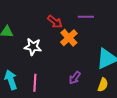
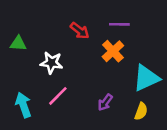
orange cross: (69, 38) -> (113, 51), moved
pink line: (35, 83) -> (58, 96), moved, turned 42

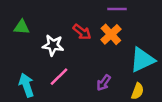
red arrow: (80, 31) -> (82, 32), moved

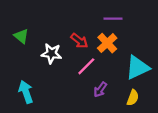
green triangle: (22, 27) -> (21, 36), turned 35
pink line: (59, 77) -> (86, 66), moved

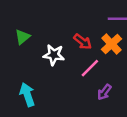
green triangle: (21, 36) -> (22, 37), turned 42

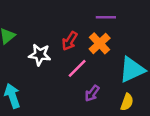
red arrow: (83, 42) -> (70, 41), turned 84

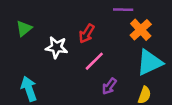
orange cross: (100, 43) -> (141, 30), moved

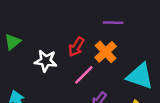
orange cross: (141, 30) -> (106, 52), moved
cyan triangle: (149, 62) -> (140, 76), turned 44

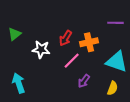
purple line: (113, 23) -> (116, 23), moved
orange cross: (106, 52) -> (89, 42), turned 30

